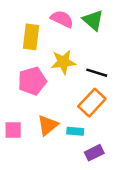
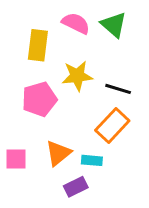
purple rectangle: (94, 153) -> (76, 187), moved

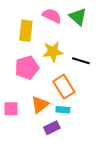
orange rectangle: (112, 125) -> (64, 87), moved, turned -75

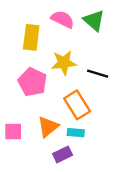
pink pentagon: (27, 68) -> (32, 82), turned -30

